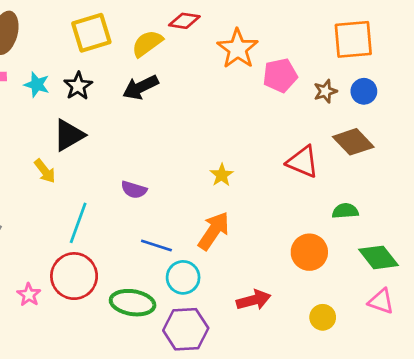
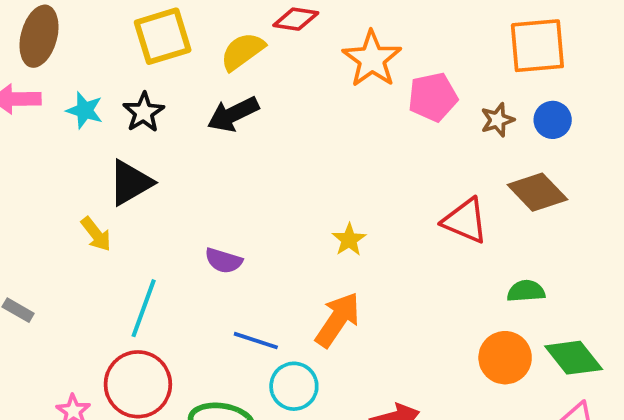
orange circle: (309, 252) -> (505, 358), moved

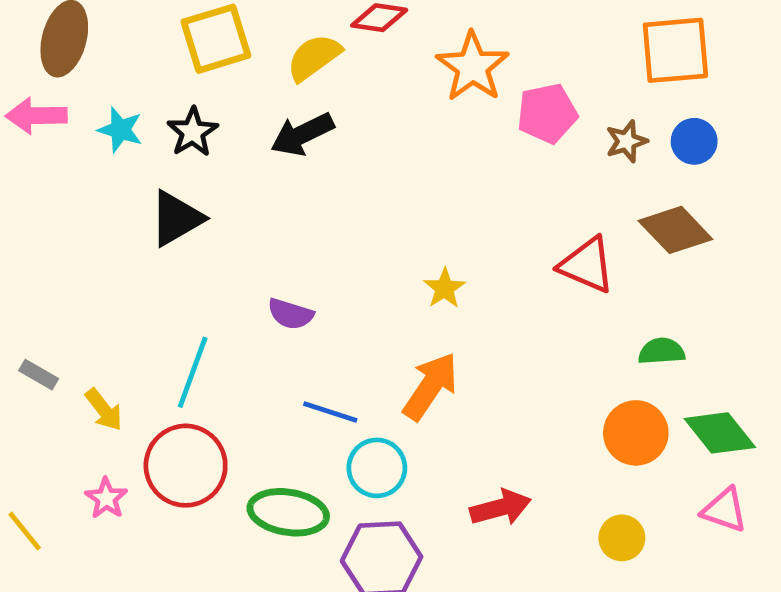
yellow arrow: (96, 234) -> (104, 410), moved

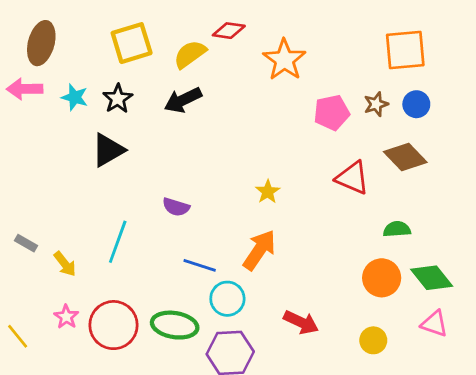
pink pentagon: (547, 113) -> (332, 113), moved
red circle: (186, 466) -> (113, 325), moved
red arrow: (501, 508) -> (301, 322), turned 40

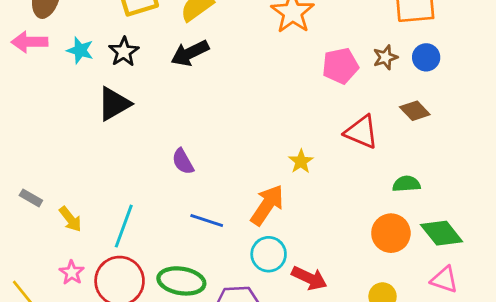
brown diamond: (405, 157) -> (415, 111), size x0.7
yellow star: (268, 192) -> (301, 161), moved
purple semicircle: (176, 207) -> (183, 161), turned 44
cyan line: (118, 242) -> (124, 226), moved
cyan circle: (227, 299) -> (269, 254), moved

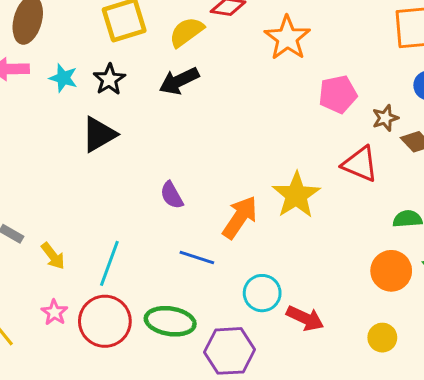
brown star: (385, 57) -> (385, 118), moved
yellow star: (301, 161) -> (296, 195), size x1.8
orange arrow: (267, 205) -> (240, 217), moved

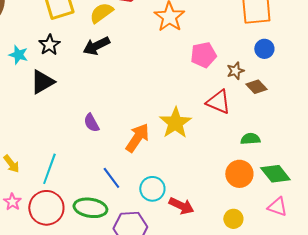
cyan star: (63, 78) -> (18, 55), moved
blue line: (197, 257) -> (111, 178), moved, turned 35

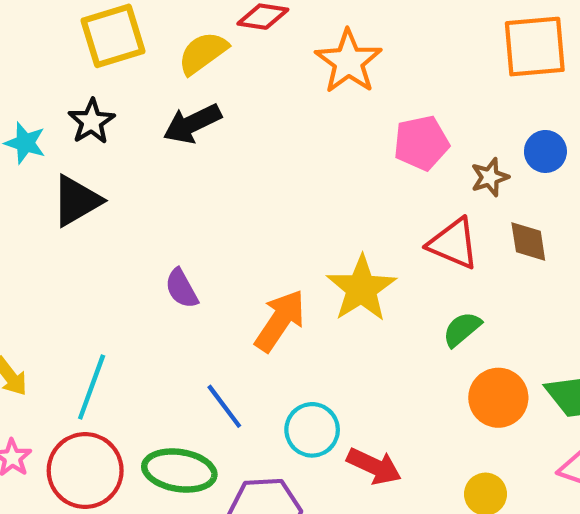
blue circle: (264, 49) -> (545, 151), moved
brown diamond: (256, 87) -> (528, 241), moved, turned 35
green semicircle: (250, 139) -> (462, 329), moved, turned -36

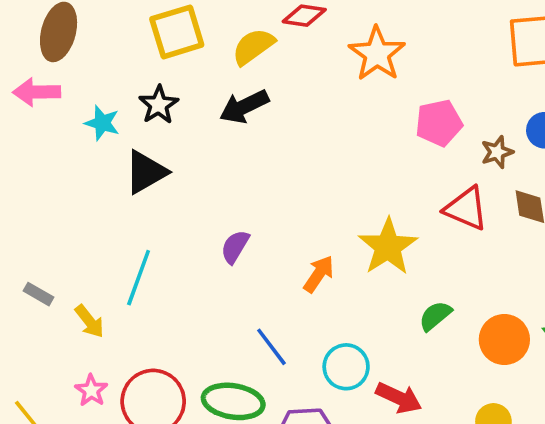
purple semicircle: (181, 289) -> (235, 247), turned 60
orange arrow: (280, 321) -> (319, 274), size x0.7
green semicircle: (462, 329) -> (435, 316), moved
cyan line: (92, 387) -> (139, 278), moved

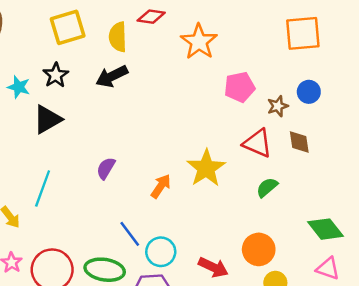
yellow semicircle: (253, 47) -> (118, 37), turned -56
green semicircle: (435, 316) -> (267, 187), moved
orange circle: (504, 340) -> (259, 249), moved
cyan circle: (346, 367) -> (161, 252), moved

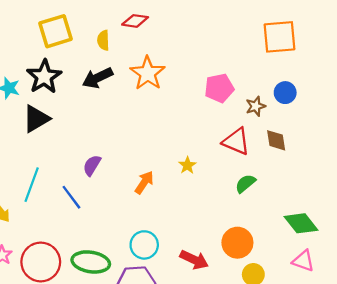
yellow semicircle: (118, 37) -> (103, 40), size x0.7
orange star: (199, 42) -> (148, 73), moved
black star: (56, 75) -> (44, 77), size x1.4
yellow star: (206, 168) -> (187, 165), size x0.5
blue line: (130, 234) -> (71, 197), moved

